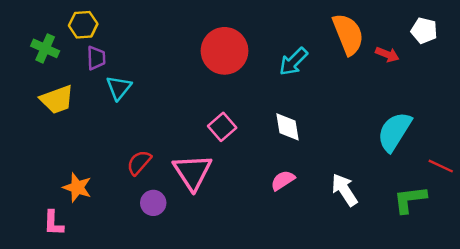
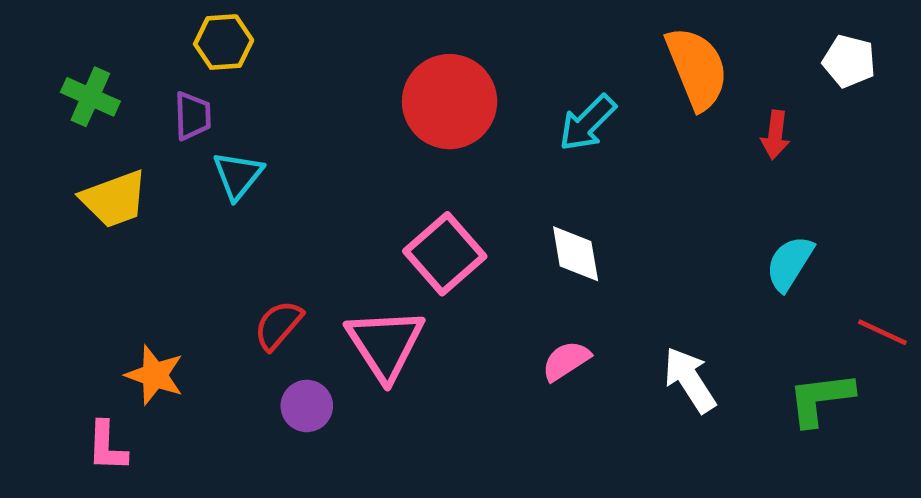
yellow hexagon: (83, 25) -> (224, 42), moved
red arrow: (387, 54) -> (775, 135), moved, turned 75
pink square: (222, 127) -> (445, 254), size x1.4
cyan semicircle: (394, 132) -> (790, 263), size x0.7

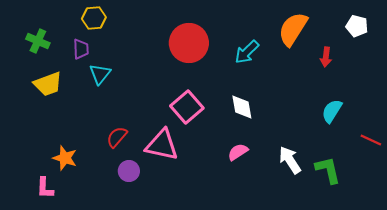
orange semicircle: (697, 68) -> (293, 29), turned -126
pink triangle: (385, 344) -> (162, 145), turned -45
green L-shape: (821, 399) -> (328, 170), moved, turned 84

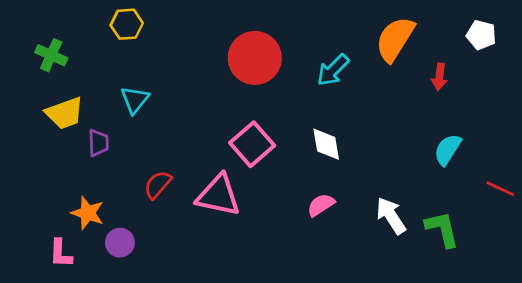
purple trapezoid: (81, 49) -> (98, 143), moved
purple circle: (129, 171) -> (120, 243), moved

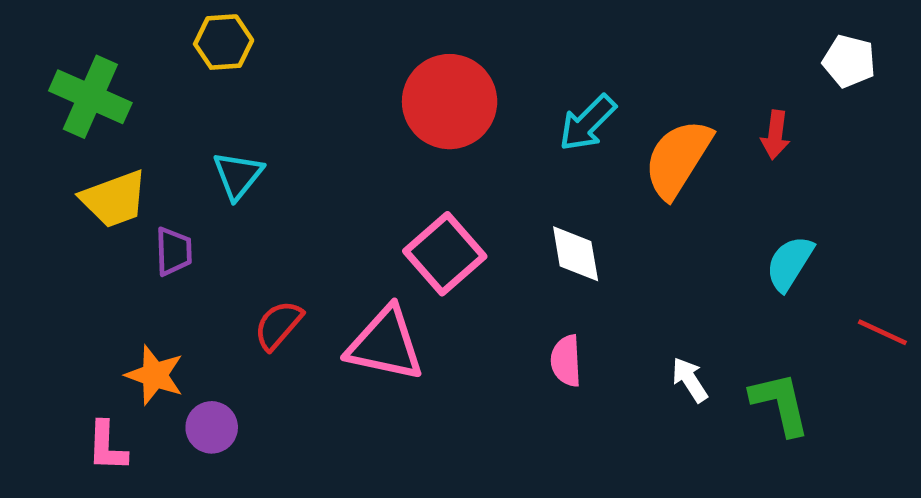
orange semicircle: (395, 39) -> (678, 159), moved
green cross: (51, 55) -> (90, 97), size x1.4
pink semicircle: (321, 205) -> (566, 361), turned -60
white arrow: (391, 216) -> (690, 380), size x0.7

